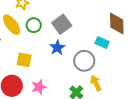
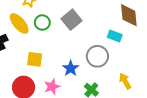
blue star: (57, 48) -> (71, 68), moved
yellow arrow: (96, 83) -> (125, 81), moved

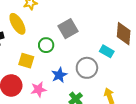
green circle: (42, 23) -> (46, 45), moved

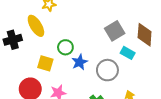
gray square: (68, 29) -> (115, 31), moved
blue star: (59, 75) -> (80, 62), moved

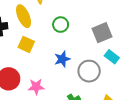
green circle: (65, 47) -> (61, 25), moved
yellow square: (45, 63) -> (26, 44), moved

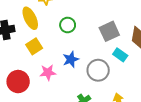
yellow square: (26, 44) -> (34, 46), turned 35
pink star: (36, 87) -> (48, 72), moved

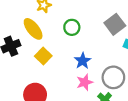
gray circle: (98, 70) -> (113, 77), moved
pink star: (48, 72) -> (85, 82), moved

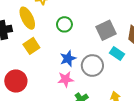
gray circle: (113, 77) -> (92, 66), moved

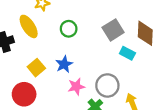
yellow square: (31, 46) -> (36, 68), moved
blue star: (68, 59) -> (64, 64), moved
gray circle: (92, 66) -> (107, 85), moved

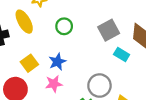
pink star: (76, 87) -> (54, 84), moved

